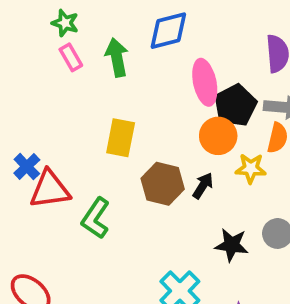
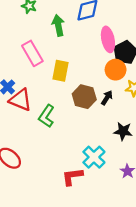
pink rectangle: (71, 57) -> (32, 53), moved, size x1.6
red triangle: (50, 189) -> (21, 100), turned 30

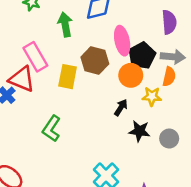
brown hexagon: (84, 97) -> (95, 60), moved
red triangle: (21, 100) -> (22, 79), moved
black star: (123, 131) -> (139, 131), moved

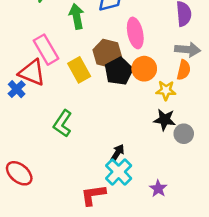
black pentagon: (142, 56) -> (119, 71), moved
yellow rectangle: (68, 77) -> (79, 70), turned -40
black arrow: (121, 108) -> (117, 153), moved
black star: (139, 131) -> (165, 120), moved

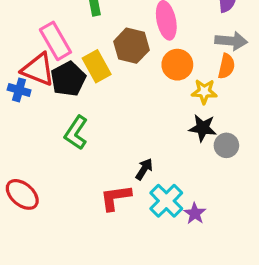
black pentagon: (119, 71) -> (68, 79), moved
blue cross: (17, 89) -> (19, 90), turned -30
cyan cross: (119, 172) -> (166, 201), moved
red L-shape: (93, 195) -> (116, 198), moved

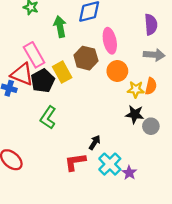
orange semicircle: (226, 66) -> (151, 86), moved

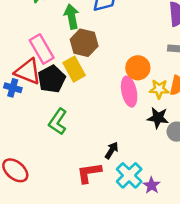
pink ellipse: (110, 41) -> (129, 92), moved
brown hexagon: (86, 58) -> (84, 43), moved

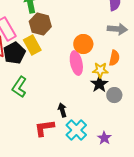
yellow star: (159, 89) -> (100, 70), moved
black star: (158, 118) -> (99, 84), turned 30
black arrow: (112, 150) -> (62, 110), turned -48
purple star: (152, 185) -> (104, 138), moved

